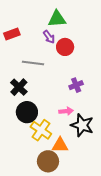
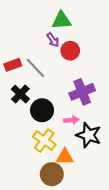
red rectangle: (12, 34) -> (13, 65), moved
gray line: (33, 63) -> (36, 68), turned 40
purple cross: (76, 85) -> (82, 92), size x1.6
black circle: (27, 112) -> (42, 110), moved

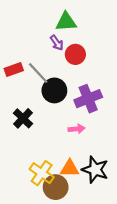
black cross: (20, 94) -> (23, 118), moved
black circle: (42, 110) -> (54, 90), moved
black star: (89, 135) -> (95, 170), moved
yellow cross: (44, 141) -> (42, 173), moved

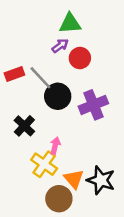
purple arrow: (57, 43) -> (60, 46), turned -91
pink arrow: (77, 129) -> (55, 146), moved, turned -70
orange triangle: (70, 168) -> (74, 179), turned 48
yellow cross: (42, 173) -> (44, 164), moved

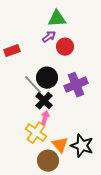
red rectangle: (14, 74) -> (12, 51), moved
gray line: (40, 78) -> (33, 85), moved
black cross: (24, 126) -> (44, 101), moved

